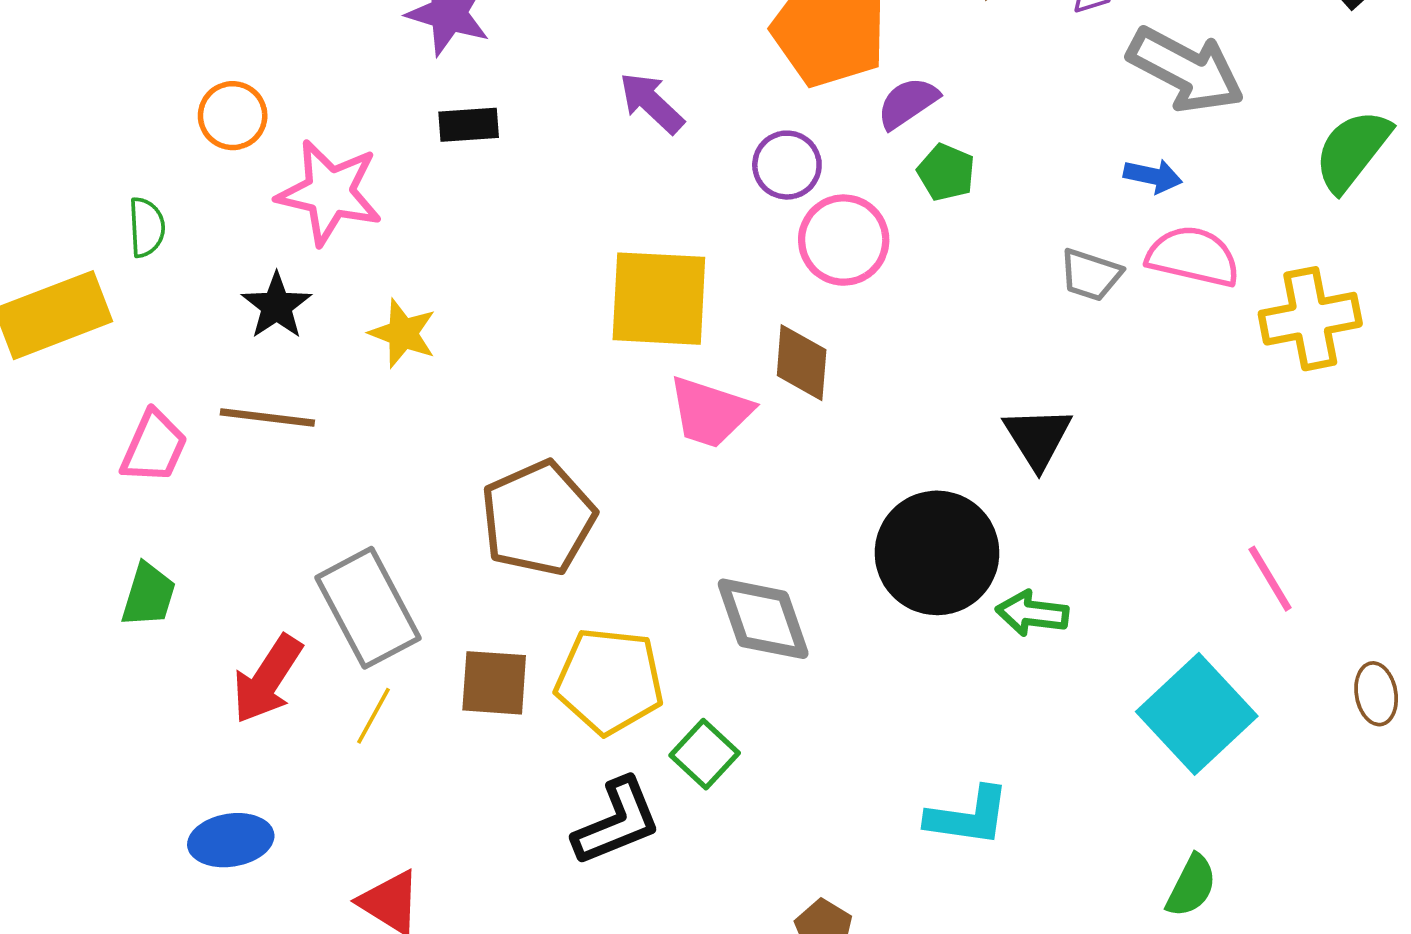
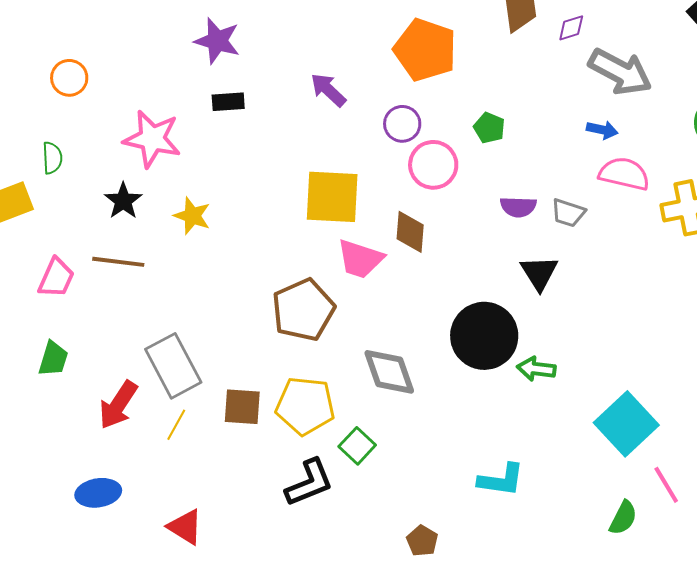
purple semicircle: (908, 103) -> (518, 207), moved, turned -144
orange circle: (233, 116) -> (69, 78), moved
gray trapezoid: (1091, 275) -> (568, 213), moved
brown pentagon: (538, 518) -> (303, 310), moved
pink line: (1270, 579) -> (666, 485), moved

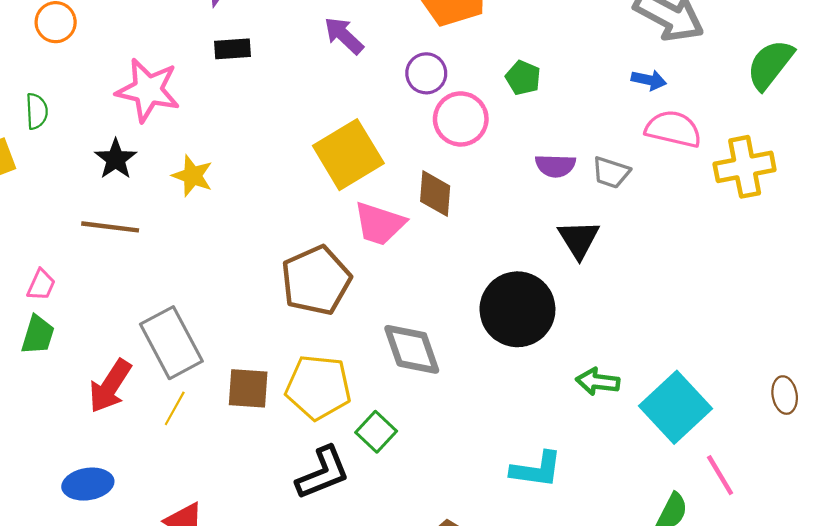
yellow square: (332, 197) -> (348, 155), turned -34
pink trapezoid: (56, 278) -> (41, 285), moved, size x0.7
green arrow: (536, 369) -> (598, 382), moved

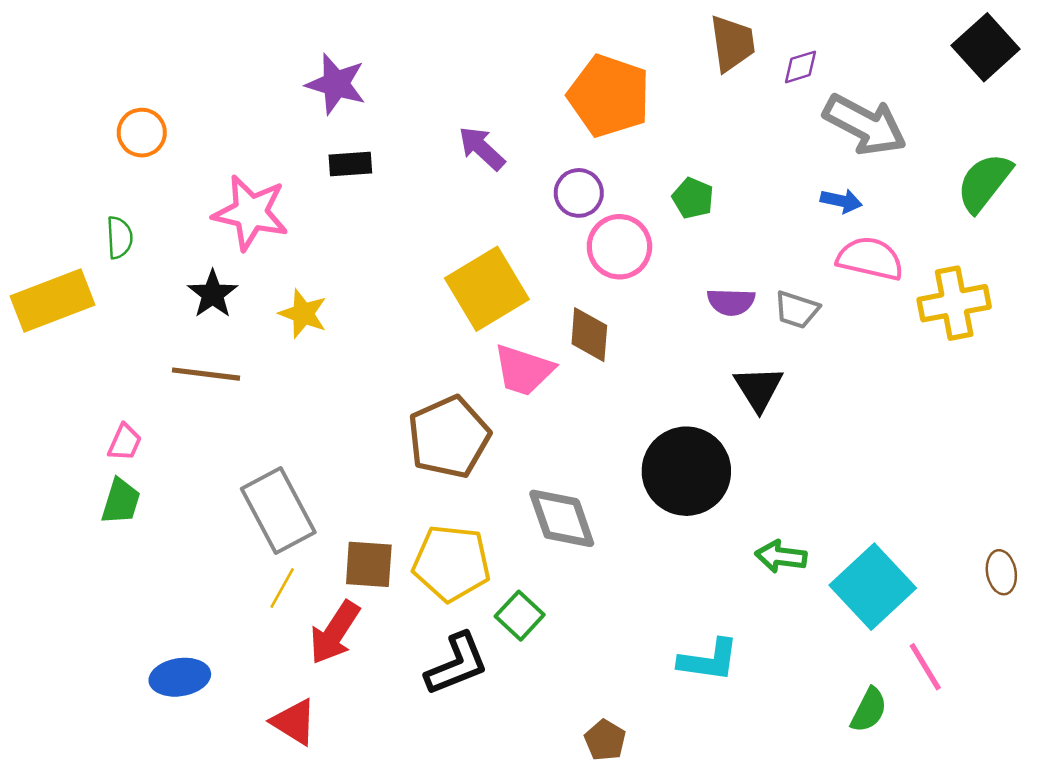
red arrow: (110, 386) -> (335, 633), moved

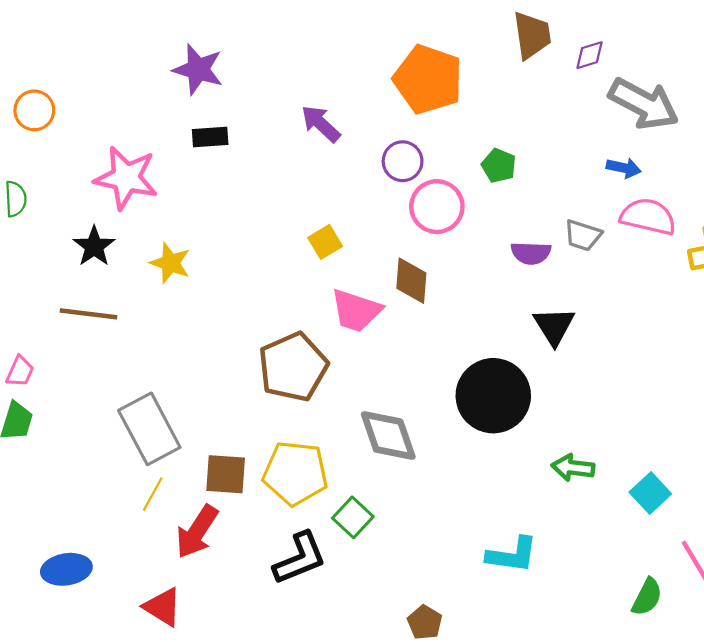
yellow square: (487, 289) -> (325, 242), size x0.5
gray trapezoid: (797, 310) -> (583, 235), moved
cyan square: (873, 587) -> (650, 493), size x0.6

